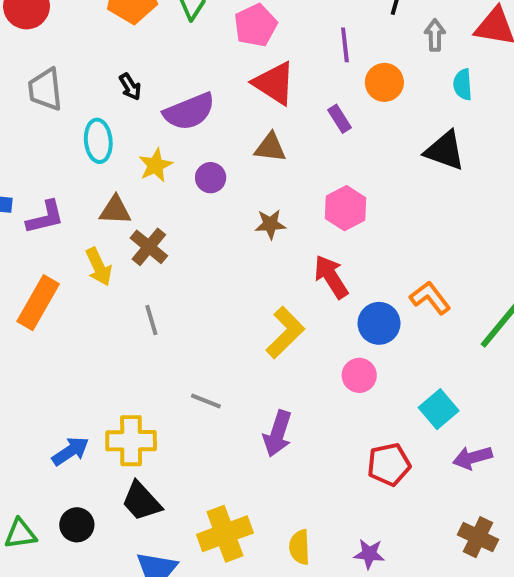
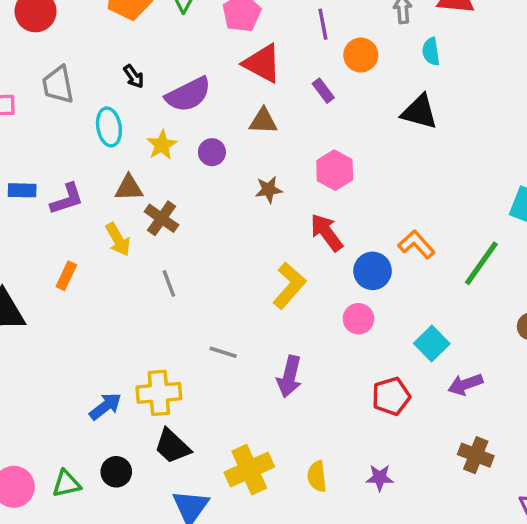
orange rectangle: (38, 303) -> (66, 276), size x0.6

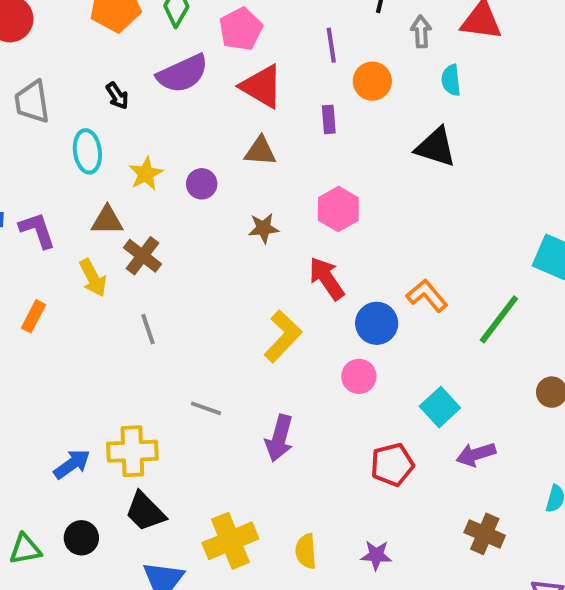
purple rectangle: (323, 91) -> (329, 119), turned 30
purple semicircle: (188, 94) -> (183, 74), moved
purple L-shape: (67, 199) -> (37, 230), turned -93

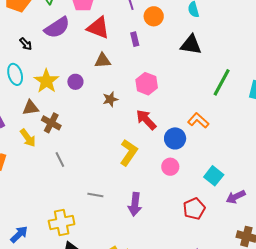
yellow star: (146, 174) -> (46, 81), size x1.4
green line: (499, 319) -> (222, 82), moved
blue arrow: (72, 464) -> (19, 234), moved

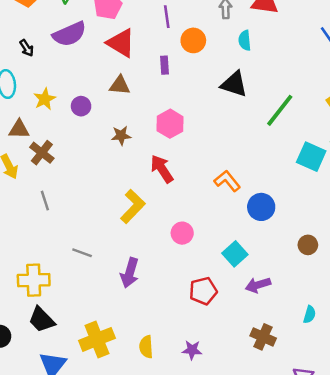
yellow star: (46, 81) -> (45, 99), size x0.7
green line: (222, 82) -> (280, 110), moved
blue circle: (175, 138) -> (261, 207), moved

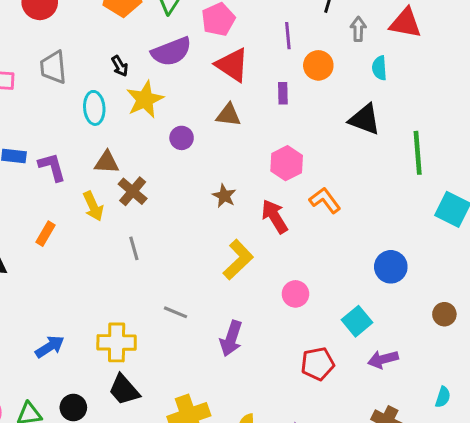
yellow star: (45, 99) -> (145, 99), moved, size x1.4
green line: (280, 110) -> (418, 153), turned -45
brown star: (121, 136) -> (224, 196), moved, turned 30
orange L-shape: (227, 181) -> (325, 200), moved

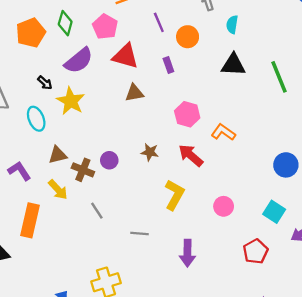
cyan semicircle: (379, 68) -> (232, 25), turned 30
purple circle: (182, 138) -> (109, 160), moved
orange rectangle: (46, 234) -> (30, 220), size x1.8
gray line: (175, 312) -> (140, 233), moved

